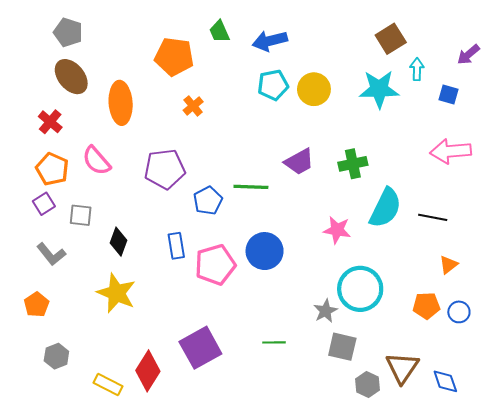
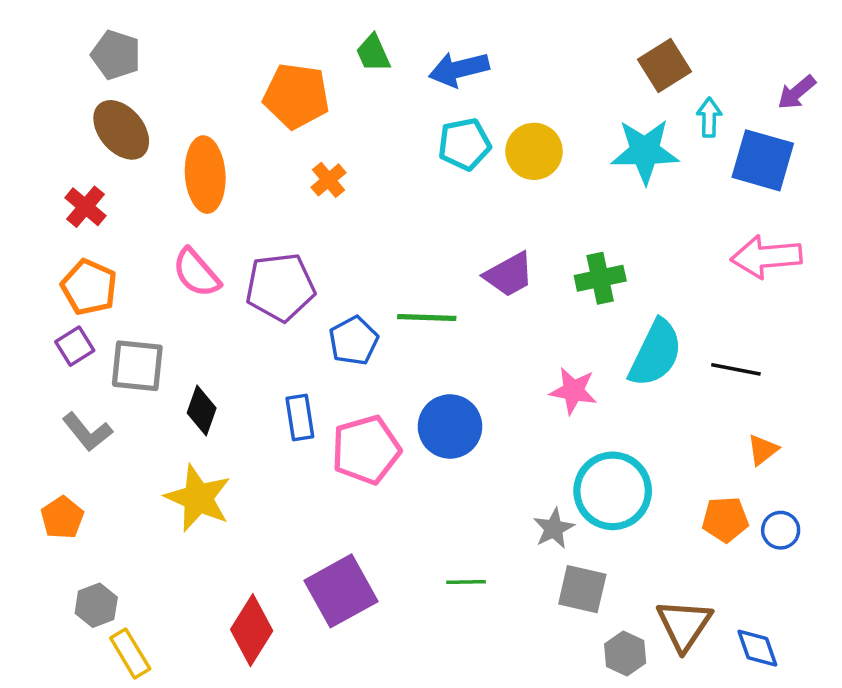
blue square: (448, 94) -> (763, 160), size x1.8
pink semicircle: (96, 161) -> (196, 273), moved
gray square: (81, 215) -> (137, 366), size x1.4
yellow rectangle: (108, 384) -> (130, 653), moved, turned 32

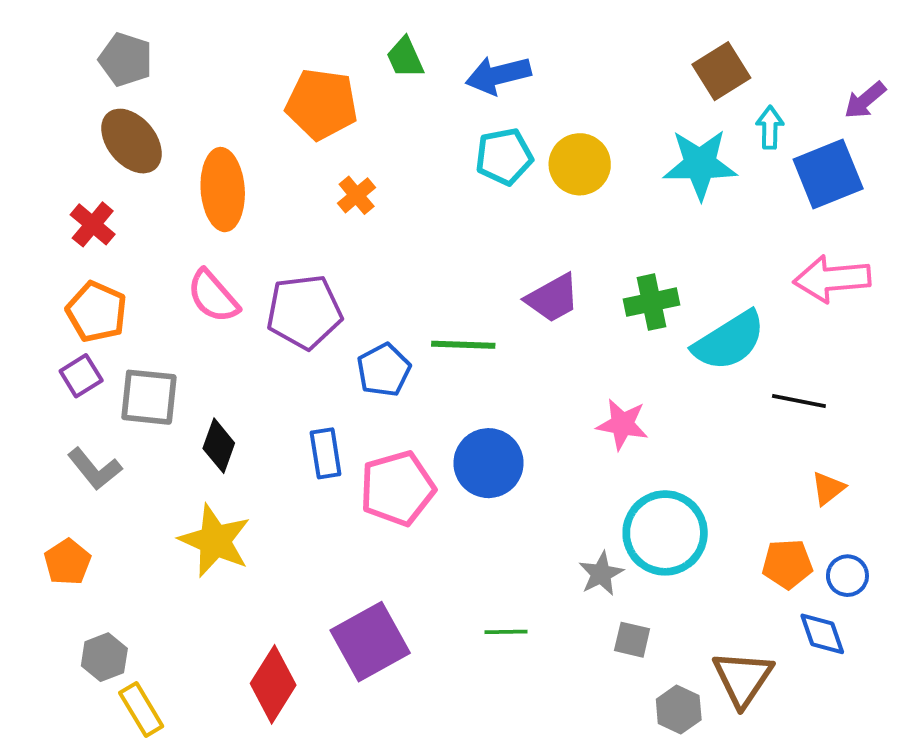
blue square: (763, 160) -> (828, 174), turned -38
cyan semicircle: (656, 353) -> (729, 341), moved, turned 32
gray square: (582, 589) -> (632, 640), size x0.7
blue diamond: (757, 648) -> (822, 634), moved

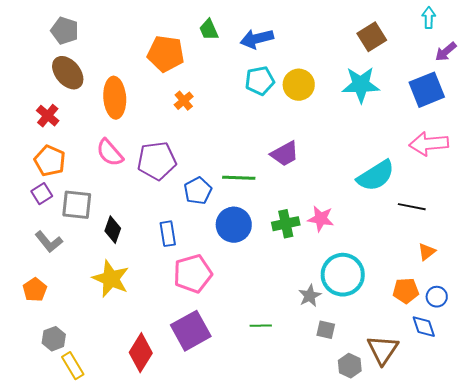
cyan arrow: (770, 127) -> (429, 18), moved
green cross: (651, 302) -> (286, 224), moved
blue circle: (489, 463) -> (234, 225), moved
pink pentagon: (397, 488) -> (193, 274), moved

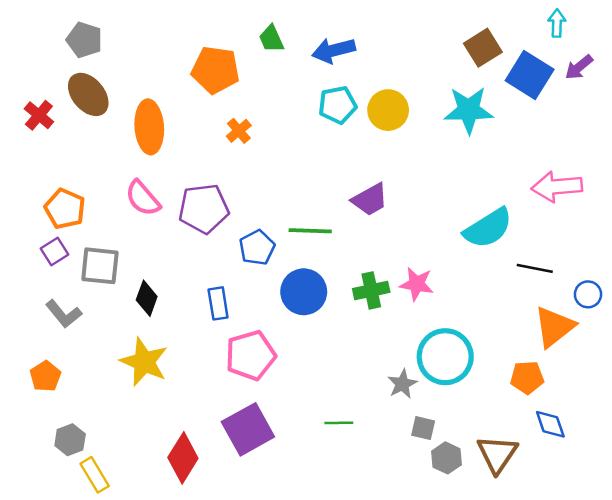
blue square: (427, 90) -> (530, 75), moved, turned -36
red cross: (48, 116) -> (39, 115), moved
orange triangle: (427, 252) -> (554, 327), size x1.8
blue circle: (437, 297) -> (588, 294), moved
gray hexagon: (350, 366) -> (447, 458), moved

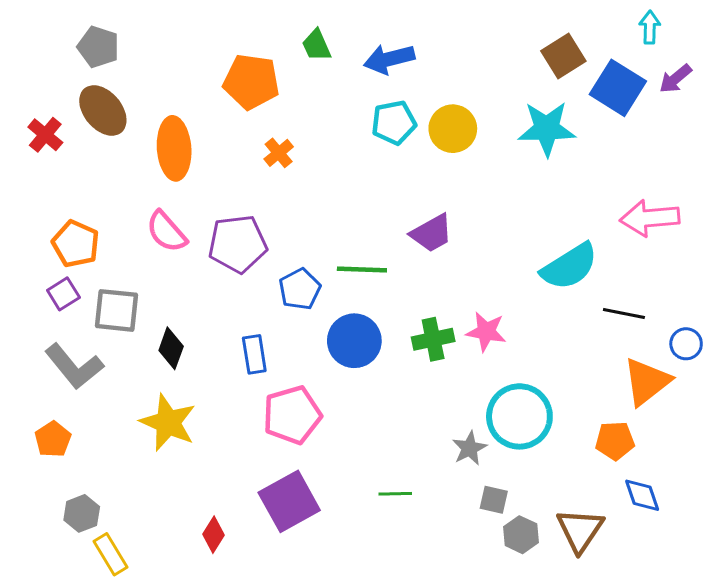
gray L-shape: (64, 314) -> (74, 366), size x1.4
red diamond: (183, 458) -> (213, 535), size x0.6

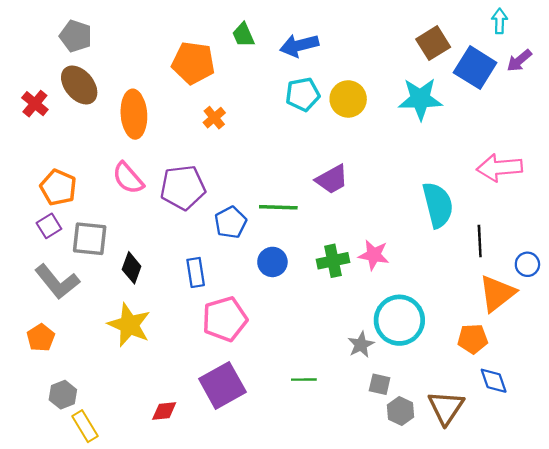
cyan semicircle: (569, 267) -> (438, 205), turned -72
black line: (624, 313) -> (480, 241), turned 76
blue circle: (354, 341) -> (272, 262), size x0.7
red diamond: (213, 535) -> (164, 411), turned 52

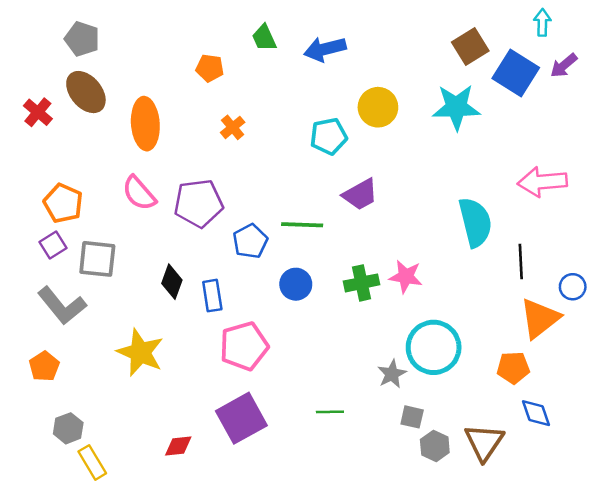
orange pentagon: (193, 63) -> (210, 68), size x0.6
cyan pentagon: (303, 94) -> (329, 136), moved
black diamond: (132, 268) -> (172, 282), moved

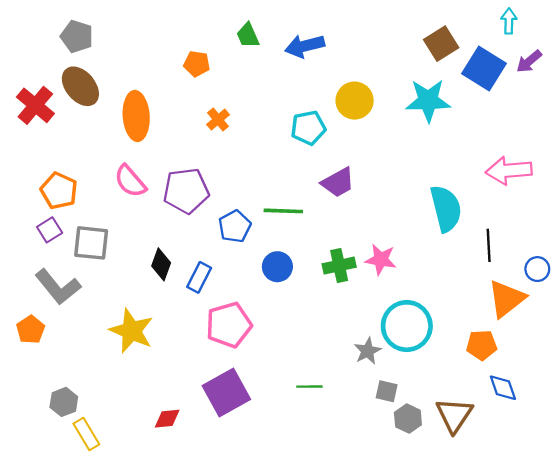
red cross: (38, 112) -> (35, 105), size x1.4
blue rectangle: (212, 296) -> (199, 277), turned 36
orange pentagon: (44, 366) -> (31, 330), moved

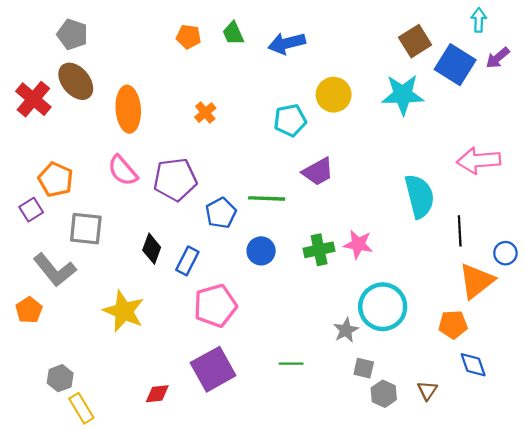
orange pentagon: (197, 64) -> (188, 37), moved
purple square: (50, 230) -> (31, 210), moved
brown triangle: (454, 415) -> (427, 390), size x0.6

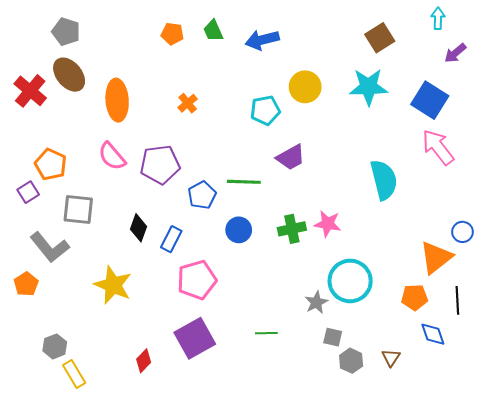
blue square: (455, 65) -> (430, 100), moved
pink arrow: (479, 161) -> (438, 147), turned 57
black line: (460, 231) -> (457, 300), moved
red diamond: (157, 394) -> (144, 361), turned -40

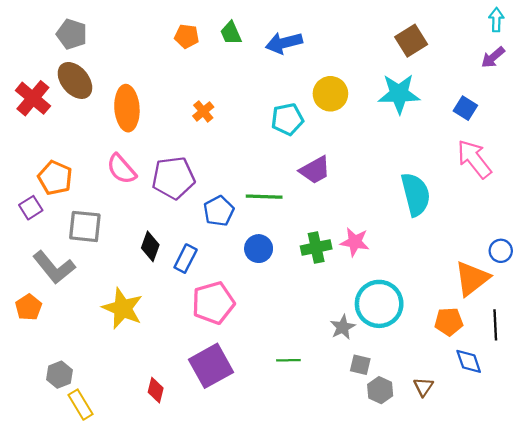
cyan arrow: (438, 18) -> (496, 20), moved
blue square: (430, 100) -> (465, 108), size x0.6
red diamond: (144, 361) -> (156, 390), turned -30

